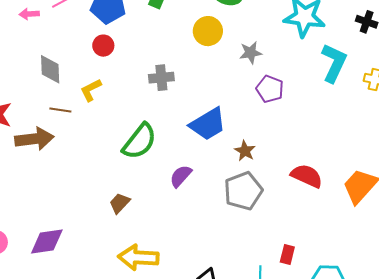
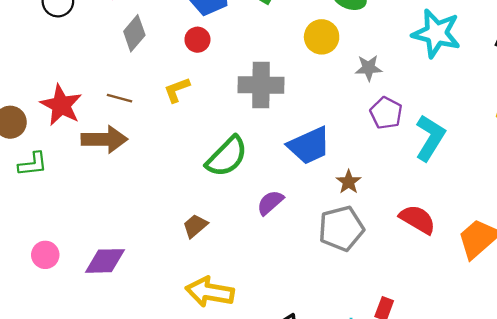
cyan L-shape: (334, 63) -> (430, 138), moved
gray diamond: (50, 69) -> (134, 33), moved, turned 36
gray cross: (161, 78) -> (261, 85), size x1.5
brown line: (60, 110) -> (120, 98), moved

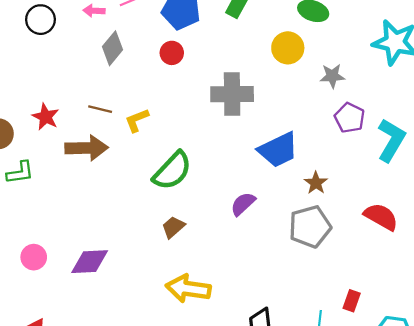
yellow L-shape: (177, 90) -> (137, 120), moved
red star: (61, 105) -> (46, 117), size x0.7
green semicircle: (227, 157) -> (172, 171), moved

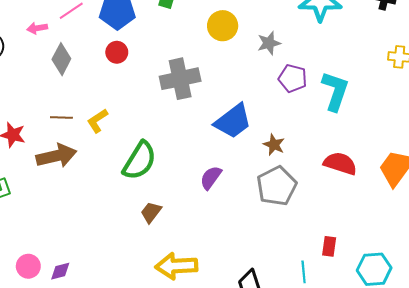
purple diamond: (90, 262) -> (60, 271), moved, size x0.6

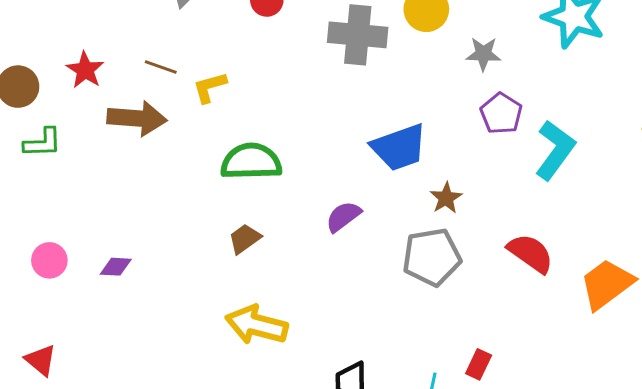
gray cross: (180, 79) -> (358, 35), moved
green semicircle: (140, 161) -> (251, 162), turned -141
purple diamond: (60, 271) -> (116, 267), moved

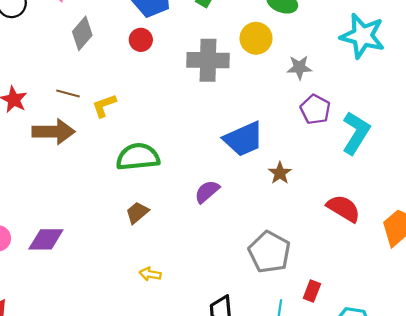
gray pentagon: (432, 257) -> (269, 252), moved, turned -30
purple diamond: (116, 267) -> (46, 239), size x1.6
yellow arrow: (257, 325) -> (150, 274), size x0.5

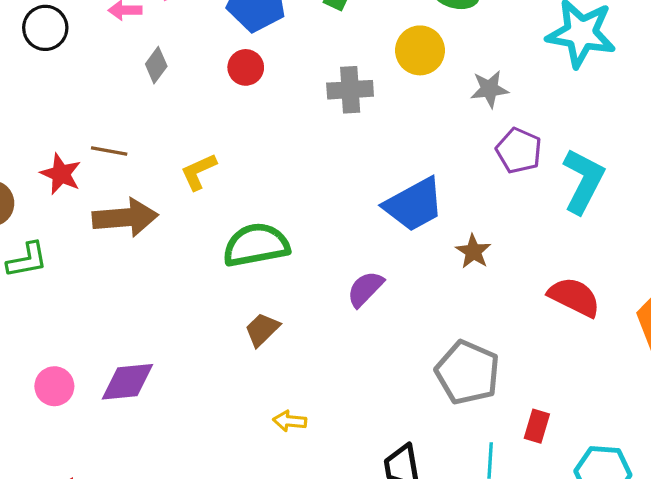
gray diamond: (82, 33) -> (156, 65), size x0.7
gray cross: (208, 60) -> (350, 90), size x0.7
brown line: (68, 93) -> (109, 151), moved

